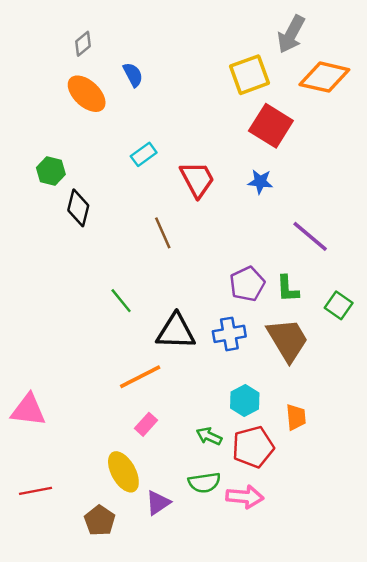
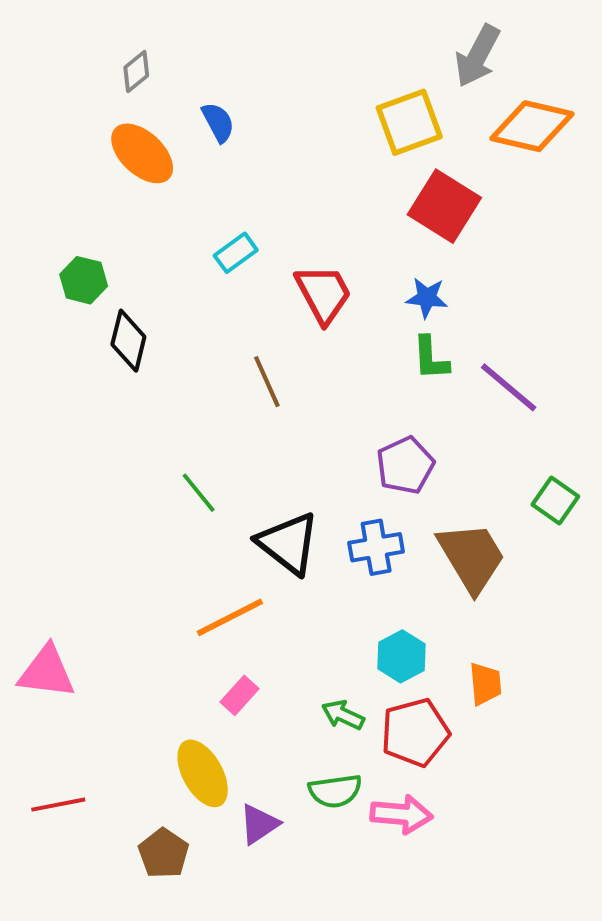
green L-shape: (288, 289) -> (431, 358), moved
black triangle: (176, 332) -> (288, 543), turned 36

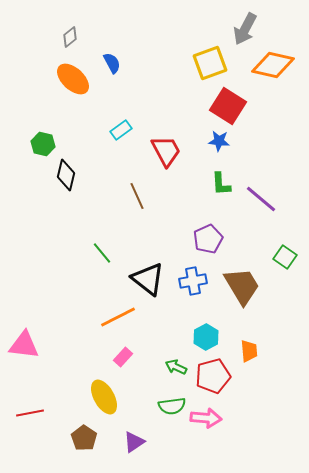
blue star: (427, 298) -> (219, 141), moved
purple triangle: (259, 824) -> (134, 442), moved

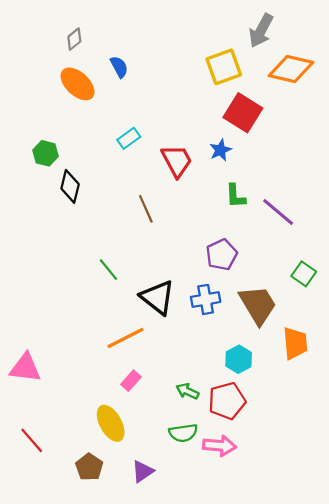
blue star: (219, 141) -> (221, 150), moved, turned -30
cyan hexagon: (206, 337) -> (239, 359), moved
orange trapezoid: (249, 351) -> (295, 343), moved, size x1.4
red line: (30, 413) -> (32, 440), turned 60

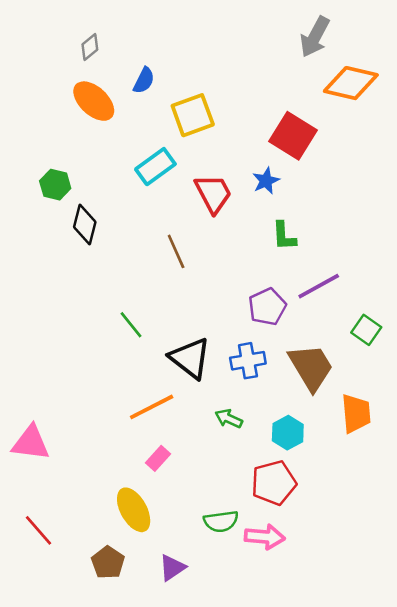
blue semicircle: (119, 67) -> (144, 81), turned 55
yellow square: (224, 67) -> (193, 115), moved
cyan rectangle: (129, 138) -> (155, 167), size x1.4
purple line: (278, 212) -> (319, 286), moved, turned -69
green arrow: (187, 391) -> (229, 419), moved

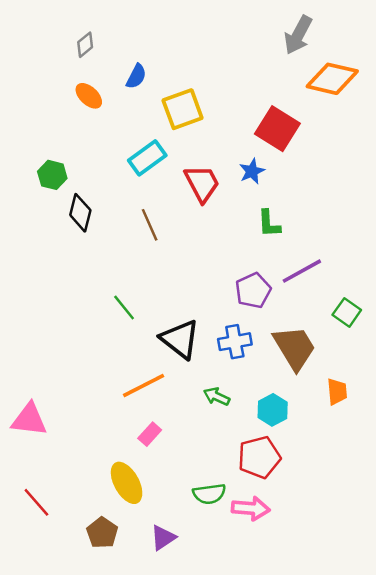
orange ellipse: (94, 101) -> (89, 96), size x0.7
brown line: (176, 251) -> (150, 225), moved
orange trapezoid: (356, 413) -> (337, 392), size x0.7

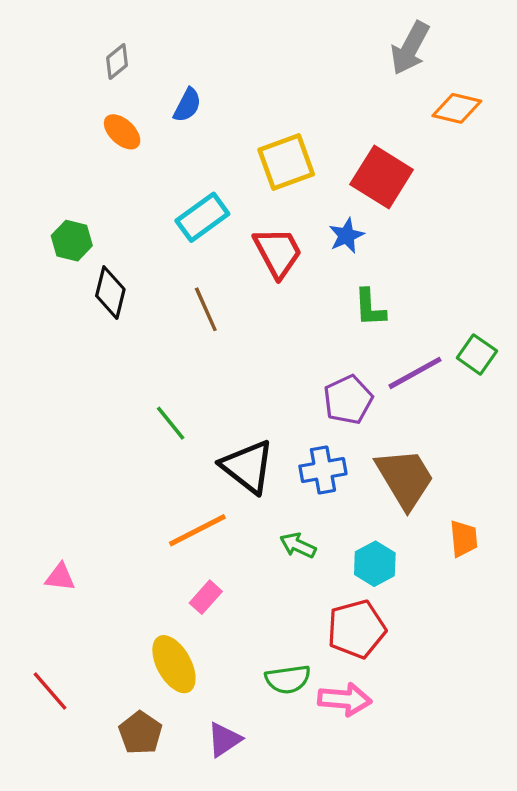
orange diamond: (332, 79) -> (457, 108), size x0.7
yellow square: (183, 109) -> (286, 162), moved
green square: (347, 312) -> (477, 354), moved
pink triangle: (29, 420) -> (60, 577), moved, size x0.6

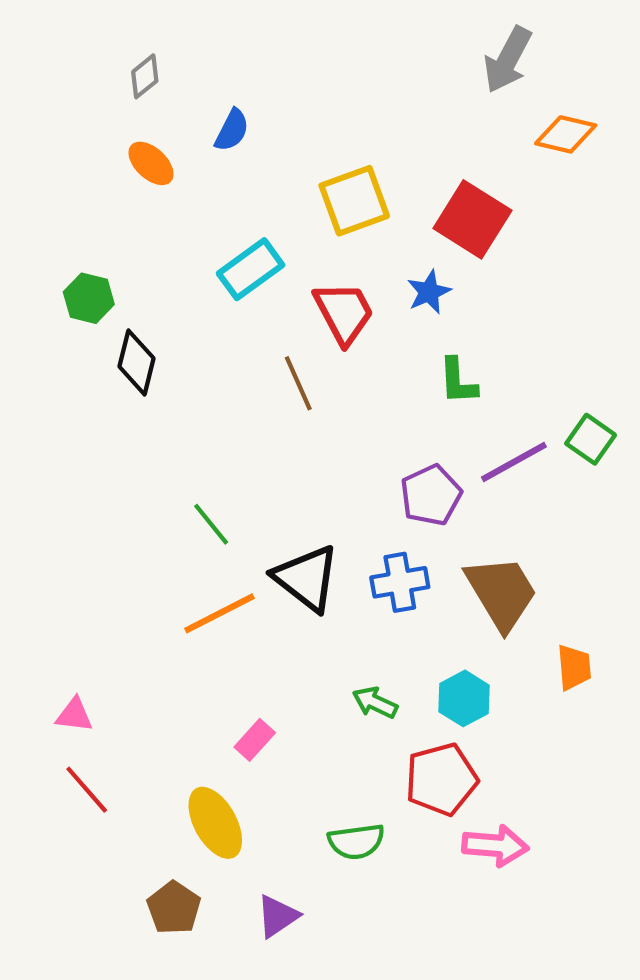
brown line: (206, 309) -> (298, 383), moved
orange line: (197, 530) -> (219, 613), moved
green arrow: (298, 545) -> (375, 703), moved
red line: (50, 691) -> (87, 790), moved
pink arrow: (345, 699) -> (495, 846), moved

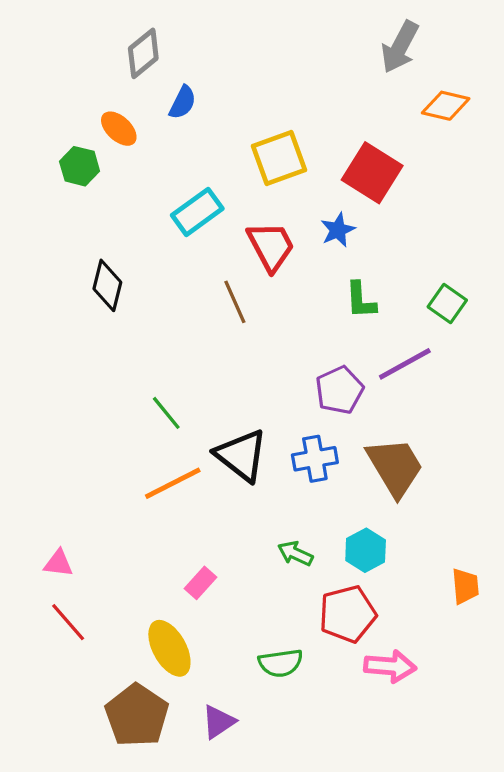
gray diamond: (145, 76) -> (143, 53), moved, size x1.4
green hexagon: (89, 298) -> (80, 166), moved
green square: (591, 439) -> (447, 303), moved
orange trapezoid: (574, 667) -> (465, 586), moved
brown pentagon: (174, 908) -> (137, 715), size x1.5

